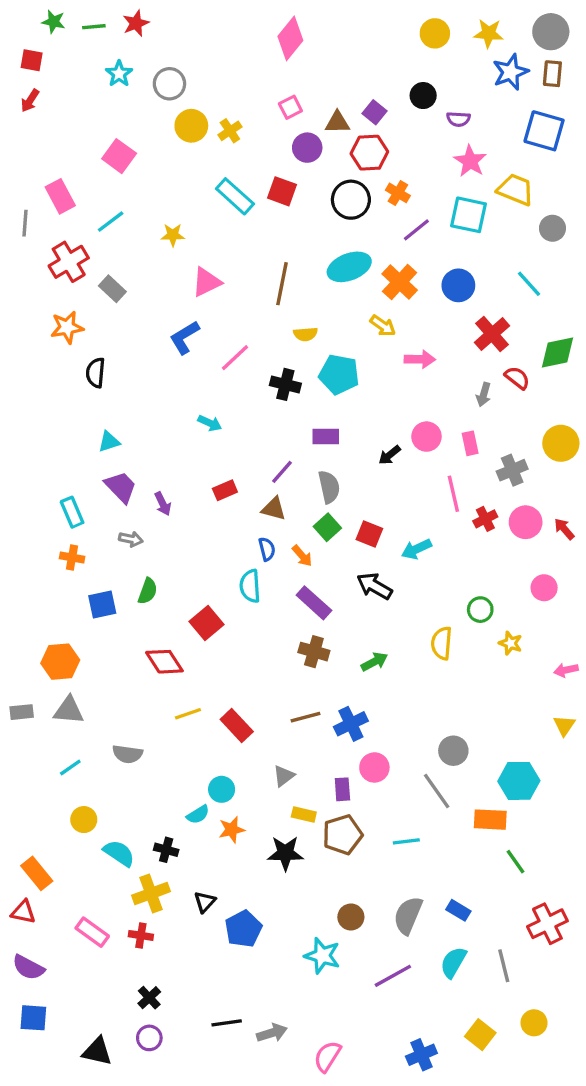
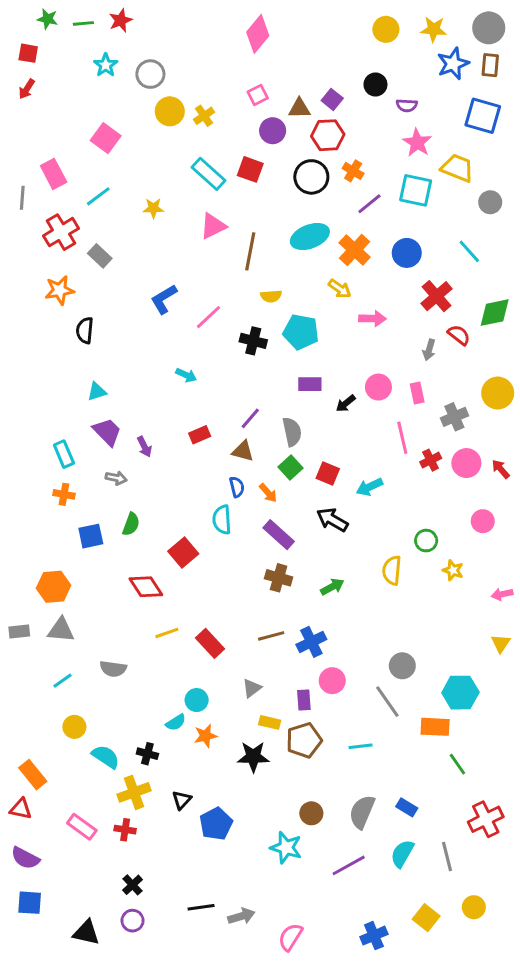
pink triangle: (206, 282) -> (213, 226), moved
purple rectangle: (326, 437) -> (310, 384), moved

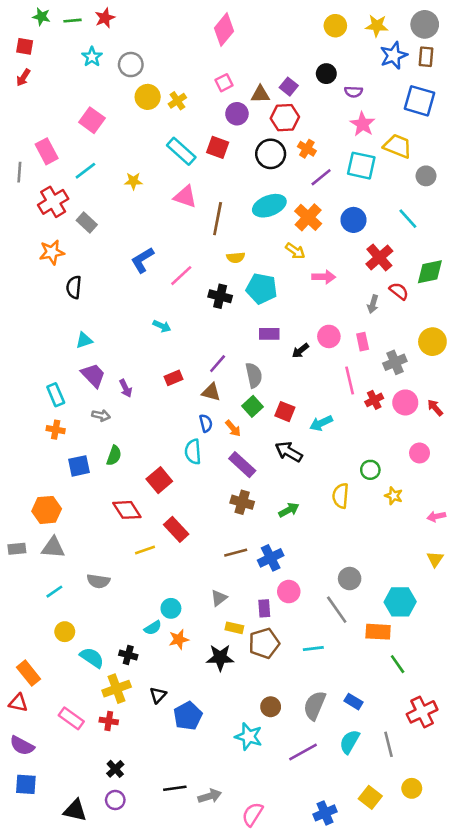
pink triangle: (213, 226) -> (185, 197), turned 45
red rectangle: (210, 643) -> (176, 529), moved

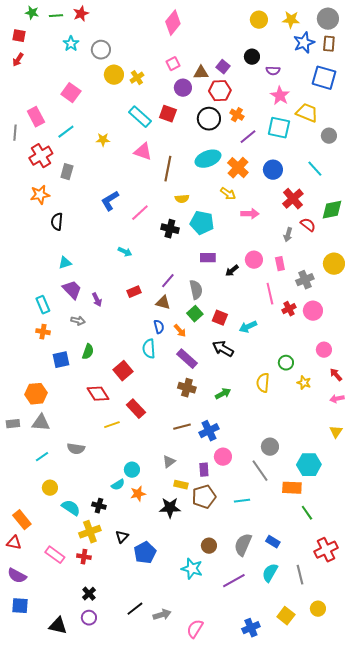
gray rectangle: (87, 223) -> (67, 172), turned 63
red arrow: (435, 408) -> (336, 375), moved
black line: (175, 788) -> (135, 609), turned -30

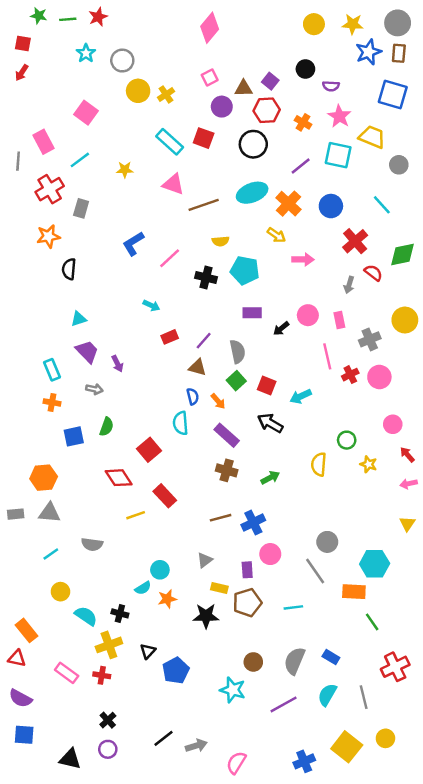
orange cross: (237, 115) -> (303, 122), moved
brown line: (168, 169) -> (204, 205), turned 60
red rectangle: (134, 292) -> (170, 337), moved
yellow square: (286, 616) -> (347, 747), size x1.4

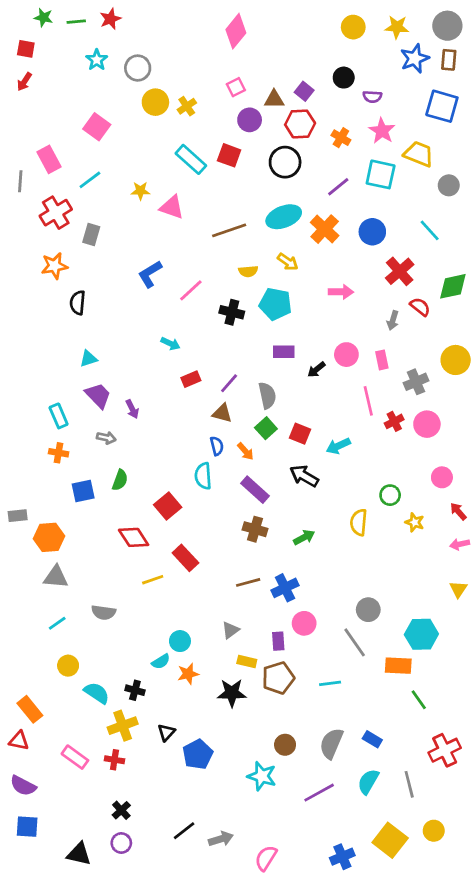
pink triangle: (173, 184) -> (172, 207), moved
yellow arrow: (276, 235) -> (288, 262), moved
gray rectangle: (16, 514) -> (18, 516), moved

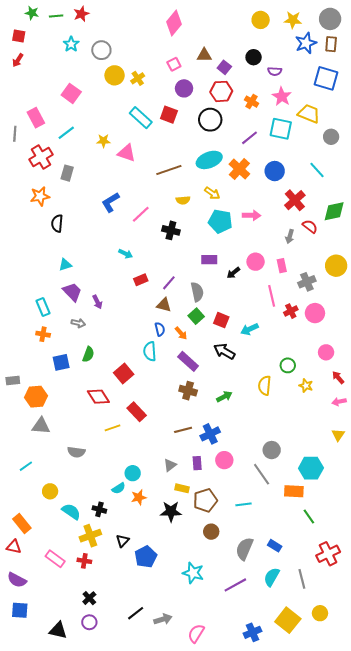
brown triangle: (274, 99) -> (204, 55), moved
cyan pentagon: (275, 304) -> (220, 221), moved
cyan line: (57, 623) -> (26, 466), moved
purple rectangle: (278, 641) -> (197, 463), moved
brown circle: (285, 745) -> (211, 532), moved

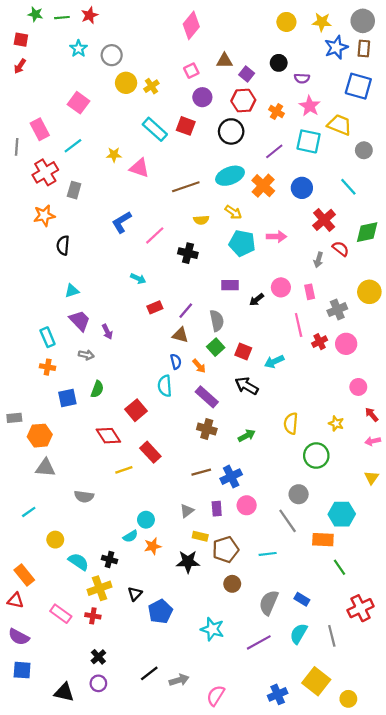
green circle: (288, 365) -> (316, 456), moved, size x1.5
yellow circle: (320, 613) -> (348, 699), moved

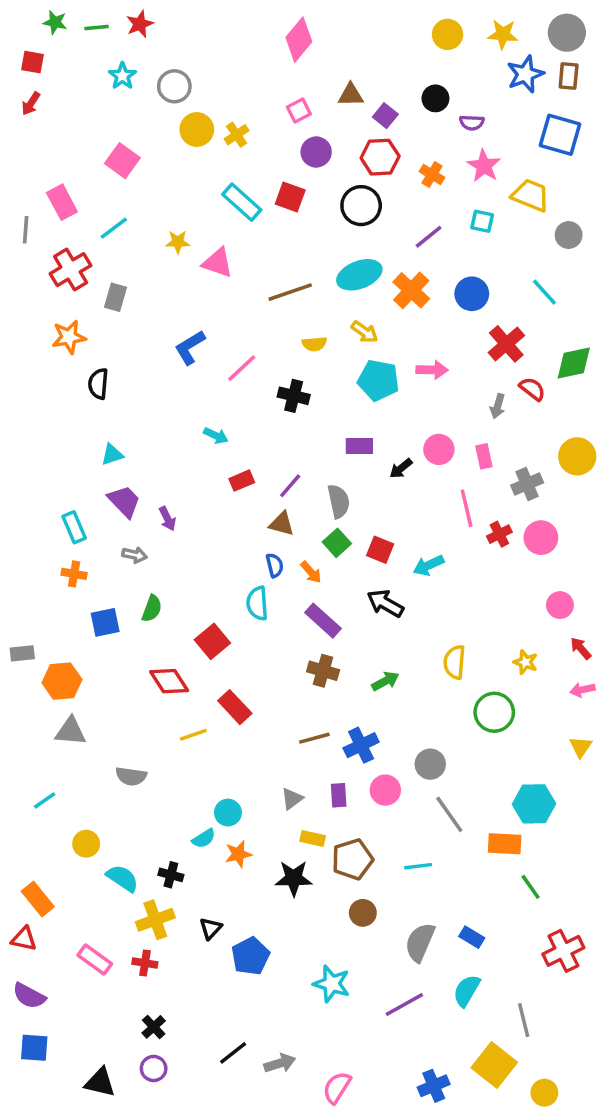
cyan square: (309, 141) -> (482, 221), size x0.6
gray circle: (299, 494) -> (430, 764), moved
gray line: (332, 636) -> (524, 1020), moved

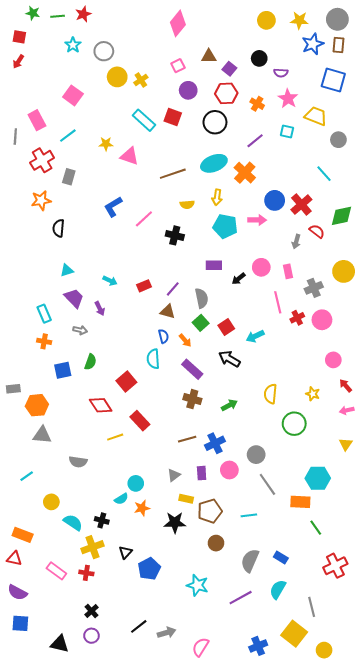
blue circle: (472, 294) -> (275, 200), moved
yellow arrow: (365, 332) -> (217, 197), turned 63
cyan arrow: (216, 436) -> (110, 281), moved
red square: (380, 550) -> (226, 327), turned 35
orange rectangle: (38, 899) -> (23, 535), turned -30

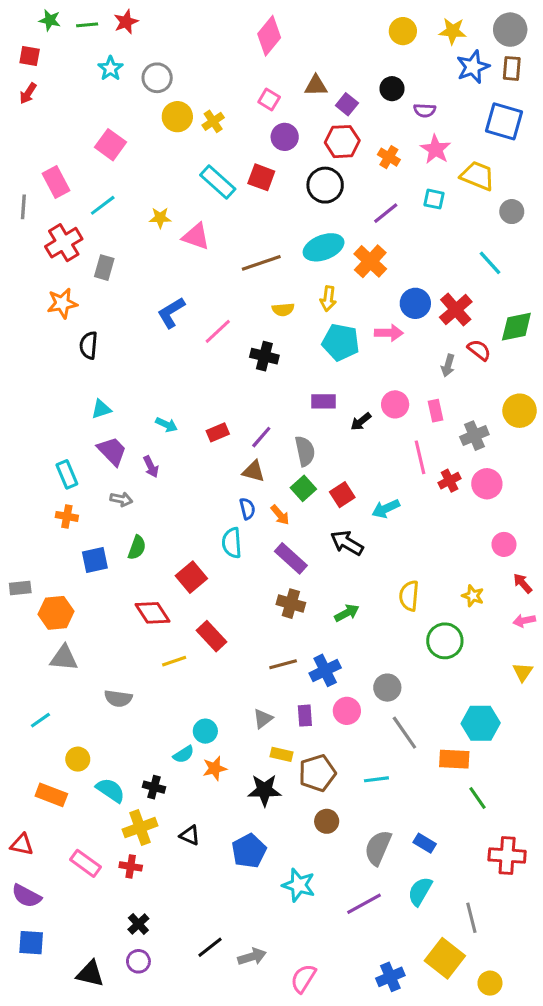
pink square: (178, 66) -> (269, 100), turned -32
orange rectangle: (23, 535) -> (51, 795), moved
black triangle: (125, 552) -> (190, 835), turned -48
red cross: (335, 566) -> (507, 856), turned 30
blue pentagon: (149, 569) -> (249, 851), moved

